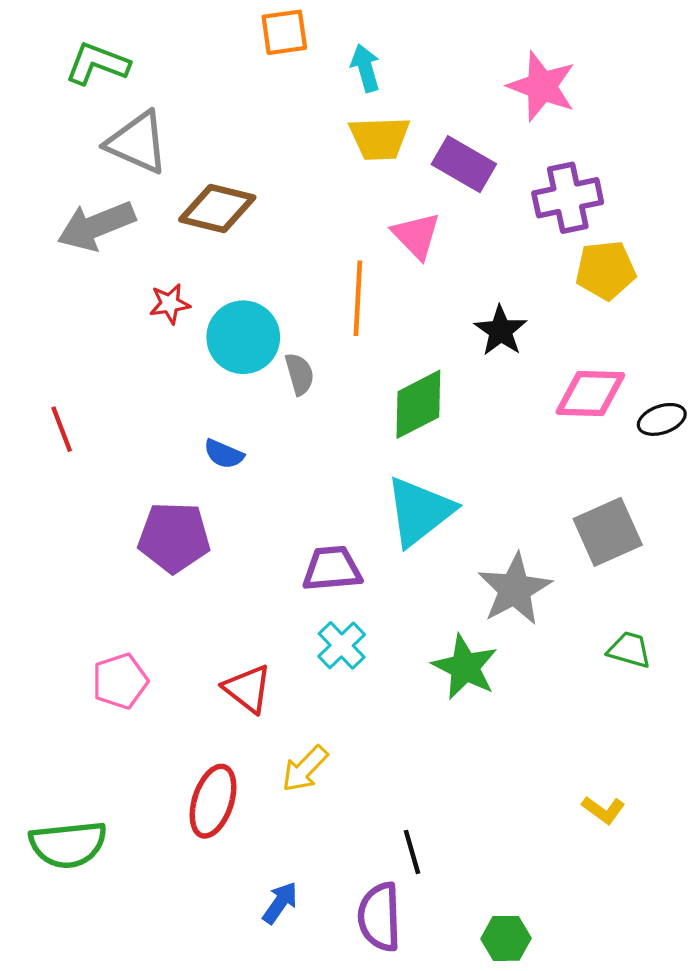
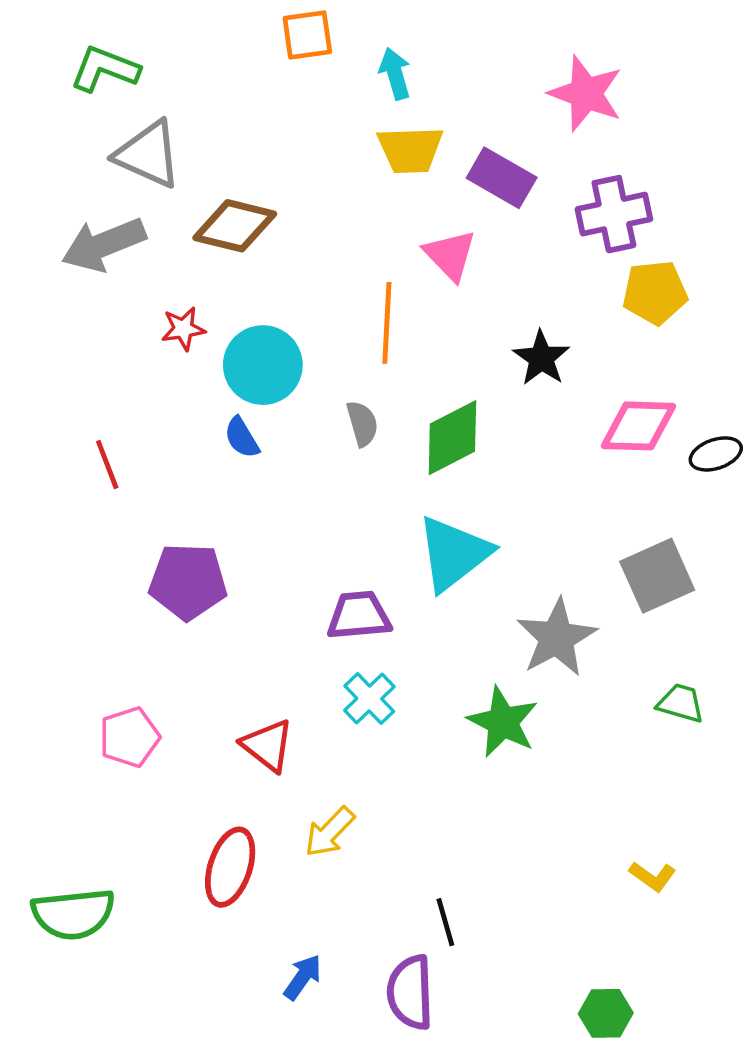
gray semicircle: (299, 374) -> (362, 424), moved
red line: (62, 429) -> (107, 465), moved
blue semicircle: (224, 454) -> (242, 438), moved, turned 36
green hexagon: (506, 938) -> (606, 1013), moved

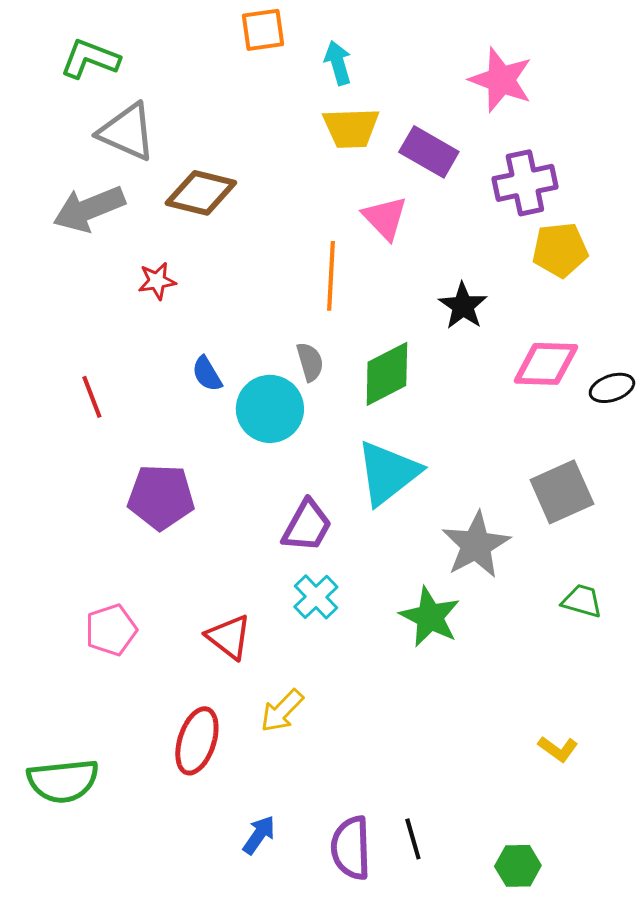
cyan circle: (263, 365) -> (270, 409), moved
purple trapezoid: (359, 615) -> (307, 526), turned 124
black line: (445, 922) -> (413, 839), moved

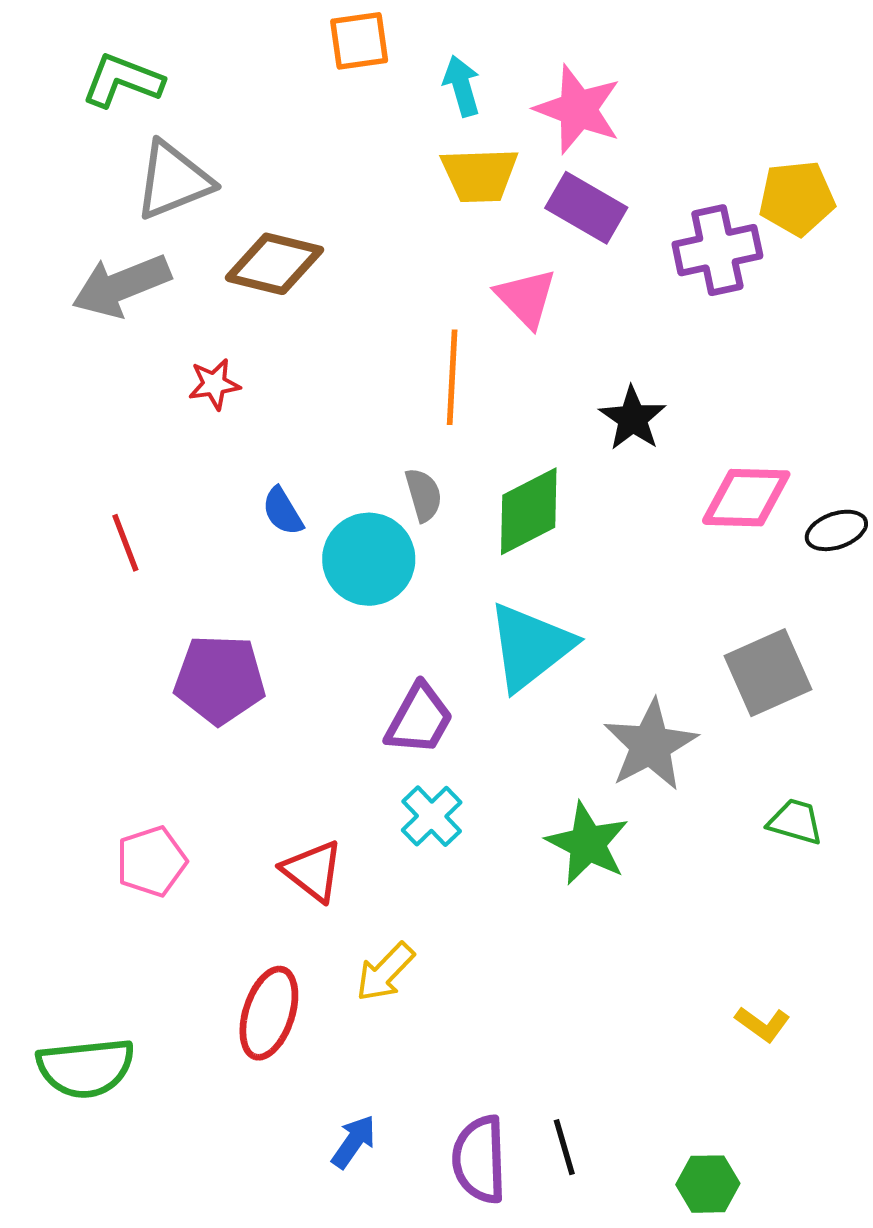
pink star: (501, 80) -> (578, 109), moved
gray triangle: (127, 132) -> (173, 180), turned -46
yellow pentagon: (560, 250) -> (797, 198), moved

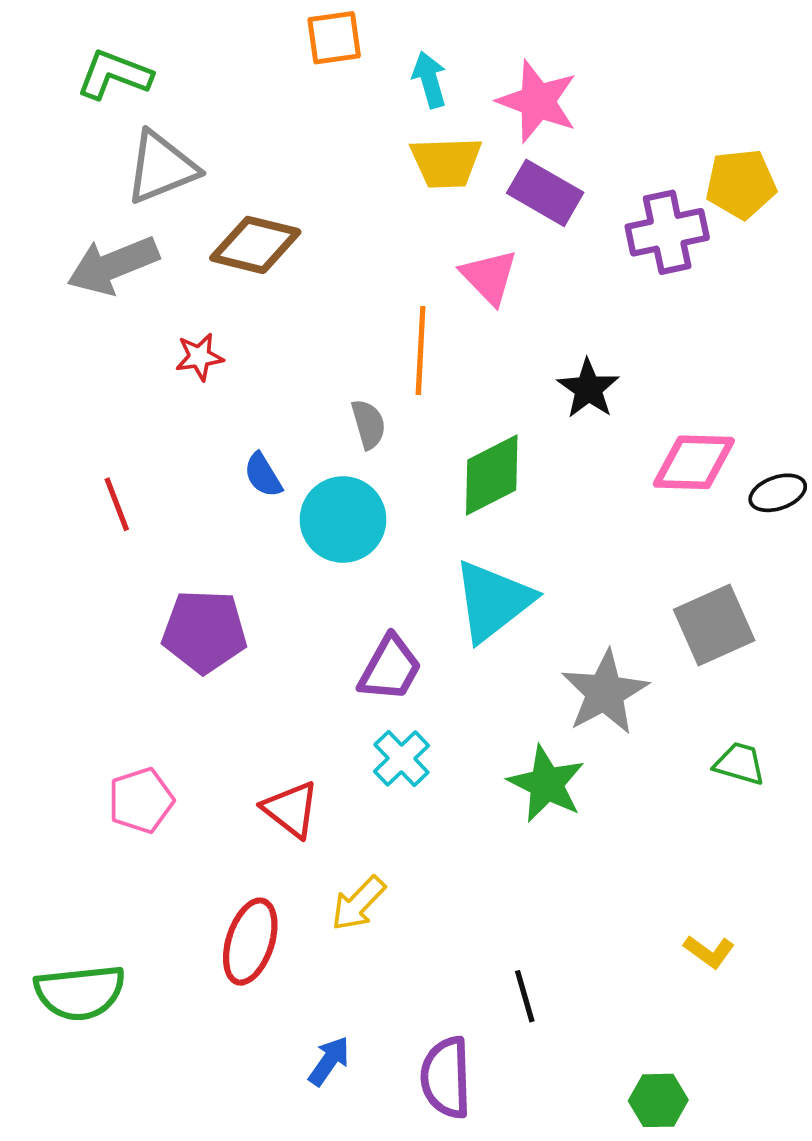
gray semicircle: (423, 495) -> (368, 424), moved
black line: (564, 1147) -> (525, 996), moved

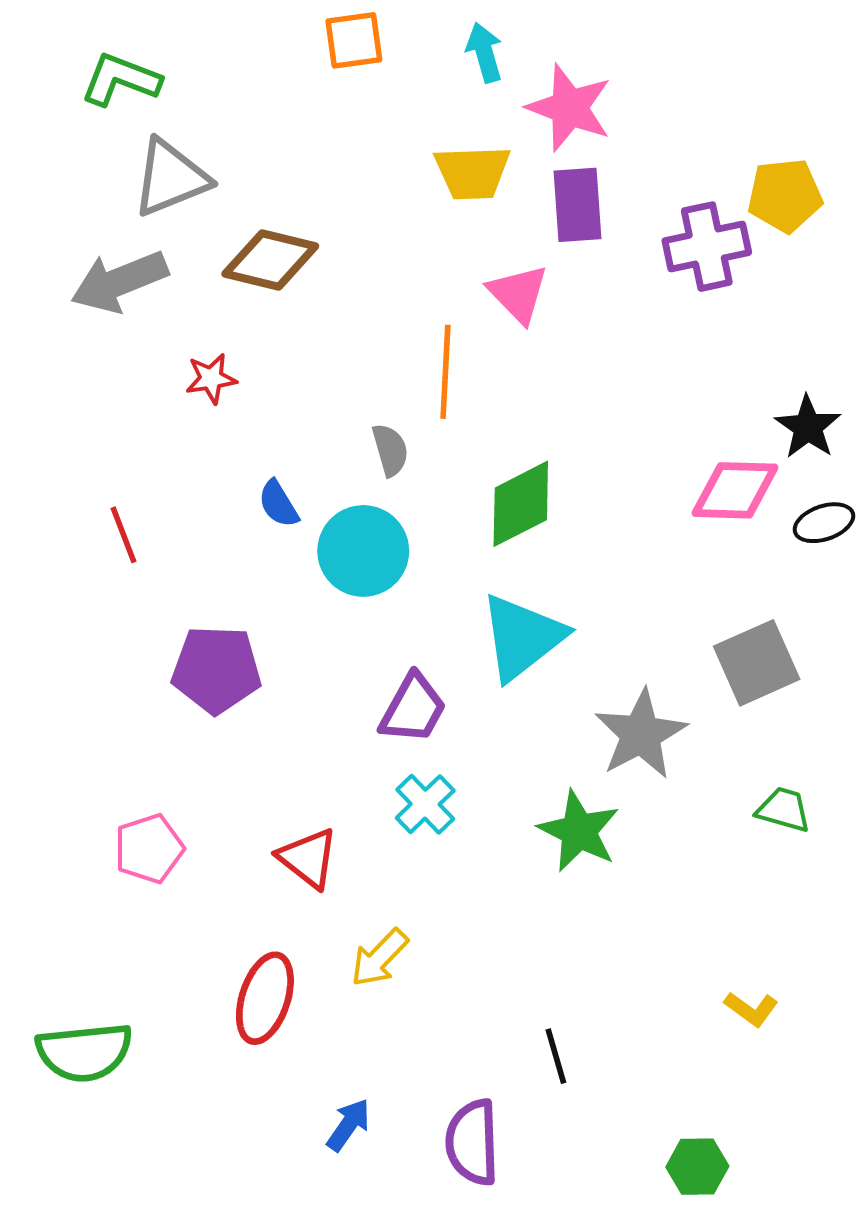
cyan arrow: (429, 80) -> (484, 53), moved
purple rectangle: (545, 193) -> (577, 205), turned 56
black star: (588, 389) -> (808, 427), moved

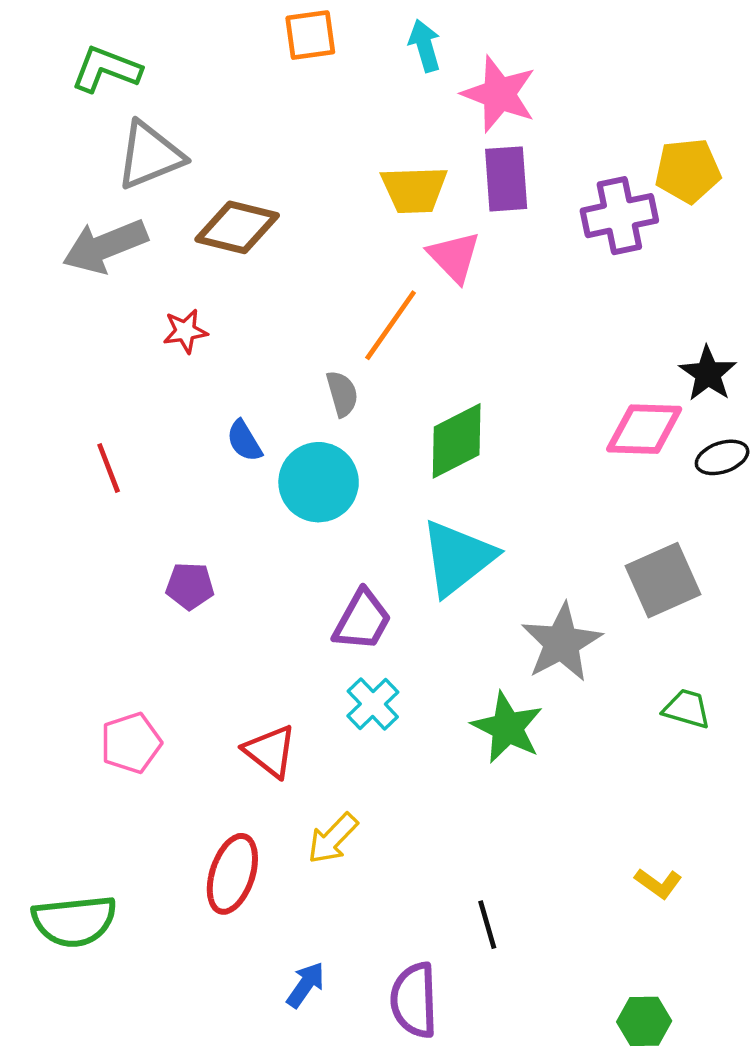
yellow trapezoid: (472, 172) -> (414, 190), moved
orange line: (445, 372) -> (391, 325), turned 32
purple pentagon: (216, 670) -> (190, 586), size x0.6
green hexagon: (697, 1167) -> (644, 1021), moved

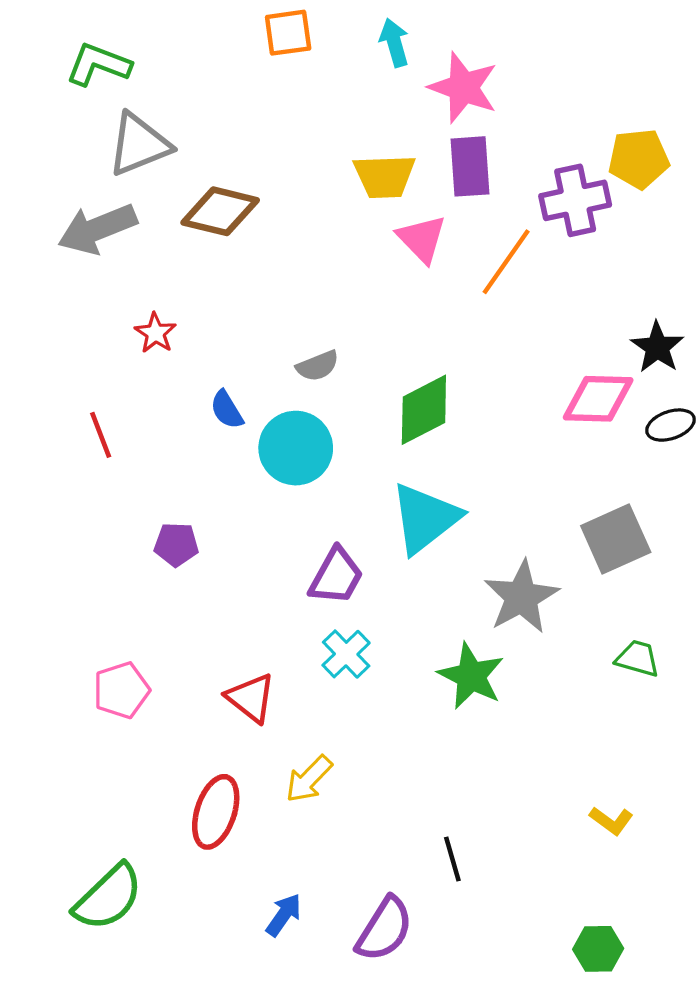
orange line: (391, 325) -> (506, 262), moved
red star: (185, 331) -> (155, 333), moved, turned -30
gray semicircle: (342, 394) -> (318, 366), turned 84
green semicircle: (74, 921) -> (108, 897), moved, turned -38
purple semicircle: (414, 1000) -> (384, 929), turned -146

